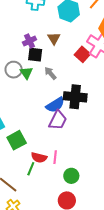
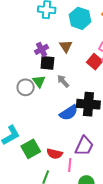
gray circle: (14, 70) -> (26, 87), moved
purple trapezoid: (58, 120) -> (84, 146), moved
red semicircle: (39, 158) -> (55, 154), moved

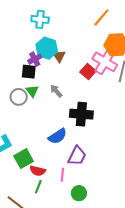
cyan hexagon: (80, 18) -> (47, 48), moved
black square: (47, 63) -> (29, 72), moved
blue semicircle: (69, 113) -> (58, 136), moved
red semicircle: (55, 154) -> (38, 171), moved

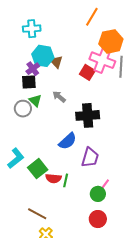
pink line: (62, 175) -> (104, 185), moved, turned 40
green line: (38, 187) -> (66, 180), moved

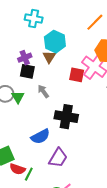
cyan hexagon: (43, 56) -> (55, 42), moved
red square: (87, 72) -> (77, 75), turned -35
black square: (29, 82) -> (27, 71), moved
green triangle: (35, 101) -> (18, 97), moved

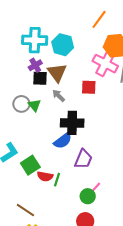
cyan cross: (34, 19) -> (35, 40), moved, size x1.4
brown triangle: (49, 57) -> (57, 73), moved, size x1.5
red square: (77, 75) -> (89, 87), moved
black cross: (66, 117) -> (72, 123), moved

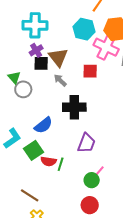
cyan hexagon: (63, 45) -> (84, 29), moved
green triangle: (34, 105) -> (14, 77), moved
blue semicircle: (63, 141) -> (43, 125), moved

